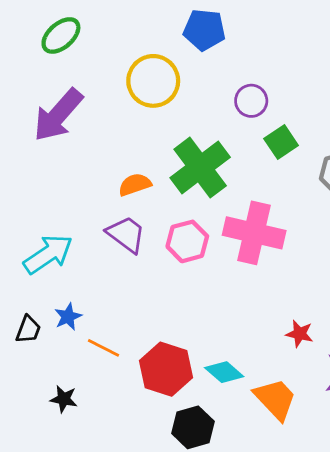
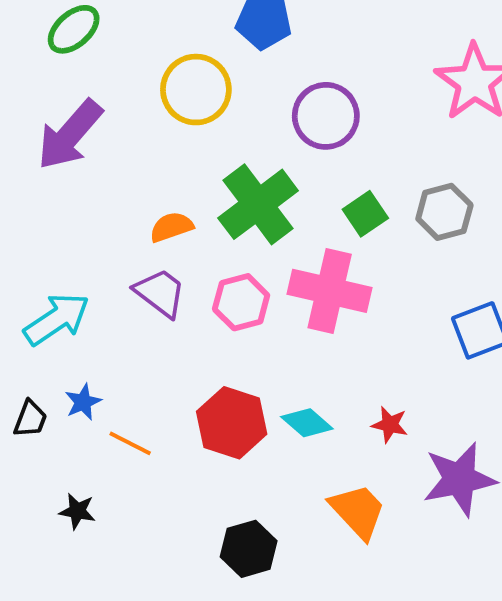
purple circle: (251, 101) -> (326, 116), size x1.5
green square: (281, 142) -> (365, 214), moved
red hexagon: (166, 369) -> (232, 423), moved
cyan diamond: (224, 372) -> (307, 423), moved

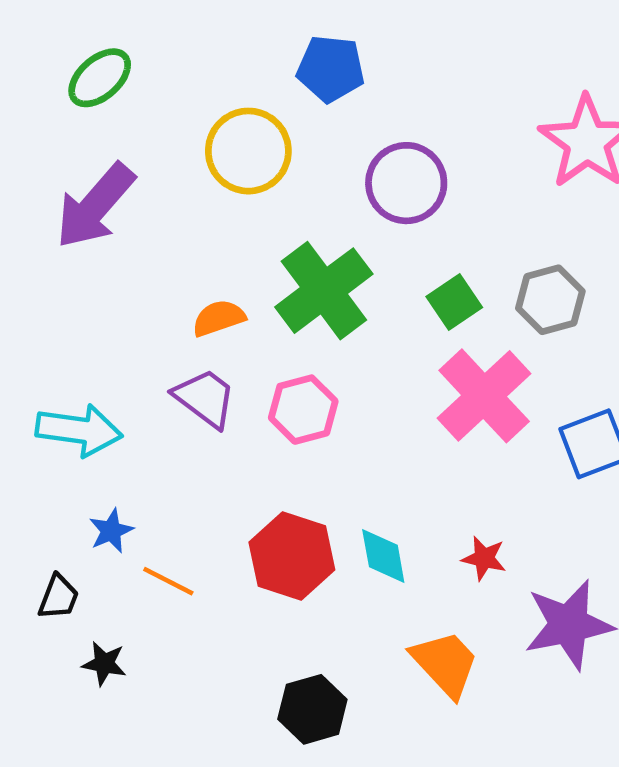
pink cross: (330, 291) -> (484, 396), moved, turned 34
cyan arrow: (57, 319) -> (79, 430), turned 42
black trapezoid: (30, 419) -> (58, 597), moved
cyan diamond: (307, 423) -> (383, 556), turned 39

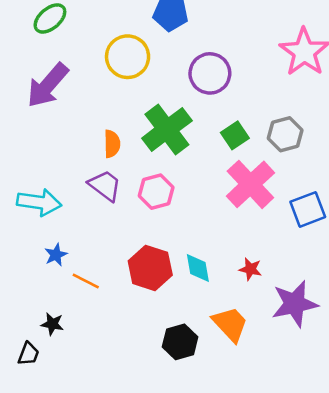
orange semicircle: (219, 318) -> (112, 144), turned 108
black trapezoid: (58, 597) -> (28, 354), moved
black hexagon: (312, 709) -> (180, 342), moved

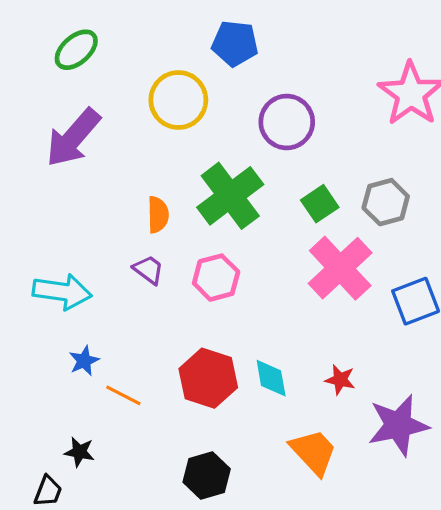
purple trapezoid: (105, 186) -> (148, 270), size x0.7
black hexagon: (180, 342) -> (207, 475), moved

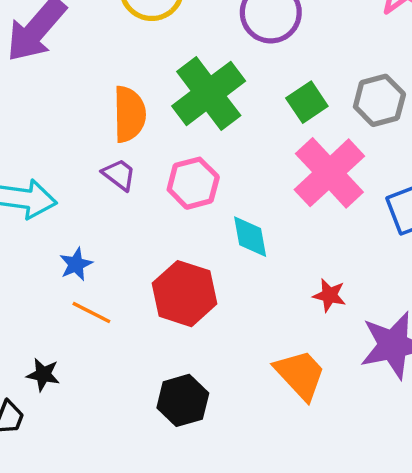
orange semicircle: (158, 215) -> (129, 114), size x1.4
blue star: (84, 361) -> (76, 264), moved
cyan diamond: (271, 378) -> (250, 237), moved

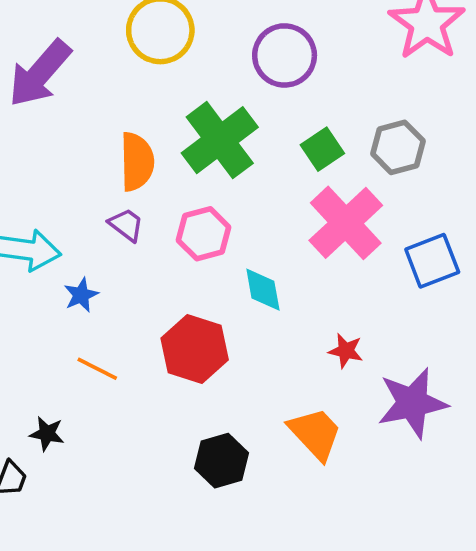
blue star: (76, 264) -> (81, 295), moved
black hexagon: (183, 400) -> (222, 461), moved

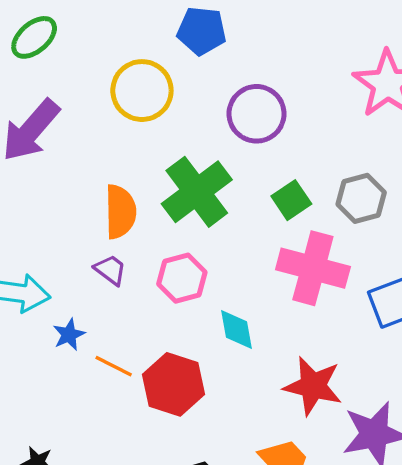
pink cross: (346, 223) -> (313, 268), turned -32
red star: (346, 351) -> (313, 386), size x1.8
orange line: (97, 369) -> (114, 366), moved

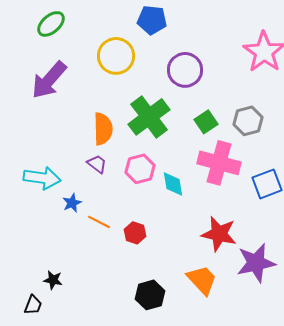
cyan diamond: (237, 330) -> (173, 184), moved
red hexagon: (173, 384) -> (135, 233), size x0.6

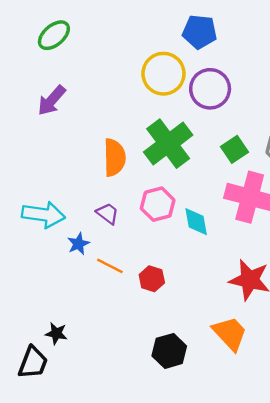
blue pentagon: (152, 20) -> (200, 32), moved
yellow circle: (116, 56) -> (163, 74), moved
purple arrow: (49, 80) -> (52, 100), size x0.7
purple trapezoid: (97, 164) -> (108, 213), moved
black trapezoid: (33, 305) -> (33, 363), size x1.4

